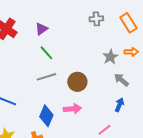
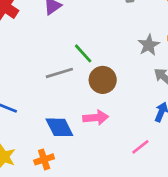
green line: (46, 53) -> (83, 53), moved
blue diamond: (46, 116) -> (59, 127), turned -50

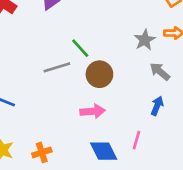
blue diamond: (59, 127) -> (104, 151), moved
pink line: (140, 147) -> (137, 140), turned -36

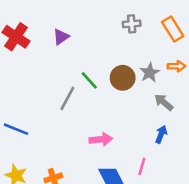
gray line: (57, 67) -> (67, 98), turned -45
brown circle: (99, 74) -> (123, 78), moved

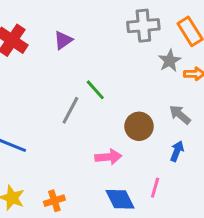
gray cross: (132, 24) -> (143, 26), size x1.5
gray star: (150, 73) -> (170, 61), moved
brown circle: (123, 78) -> (139, 126), moved

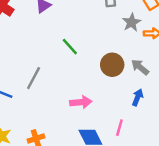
gray line: (70, 110) -> (34, 78), moved
brown circle: (139, 126) -> (112, 65), moved

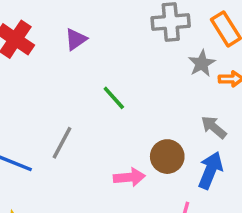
brown circle: (112, 65) -> (167, 157), moved
blue arrow: (138, 97) -> (210, 170), size x1.5

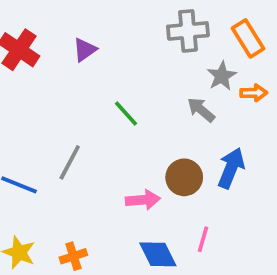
gray arrow: (214, 127) -> (201, 110), moved
blue arrow: (210, 170) -> (231, 168), moved

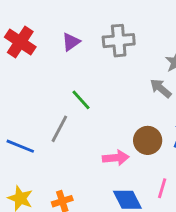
gray cross: (188, 31) -> (119, 41), moved
green line: (126, 114) -> (81, 100), moved

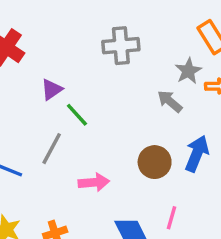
purple triangle: (71, 42) -> (52, 89), moved
pink arrow: (116, 158) -> (94, 182), moved

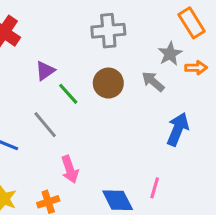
gray line: (52, 149) -> (45, 125), turned -68
brown circle: (155, 162) -> (108, 83), moved
pink arrow: (94, 182) -> (70, 169), moved, turned 76

